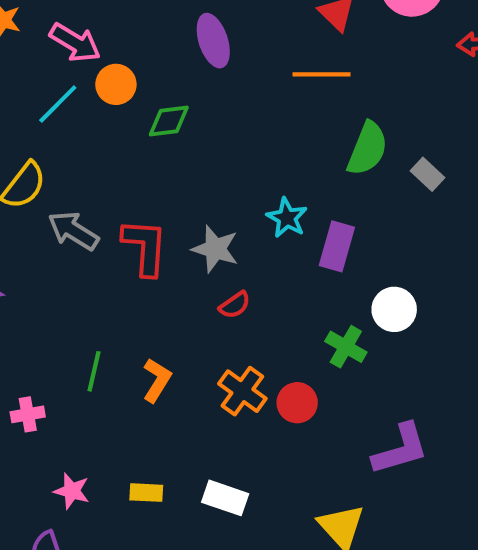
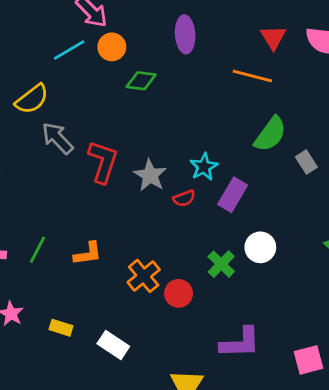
red semicircle: (235, 305) -> (184, 198), moved
green line: (94, 371) -> (38, 250), moved
orange L-shape: (157, 380) -> (88, 254), turned 36

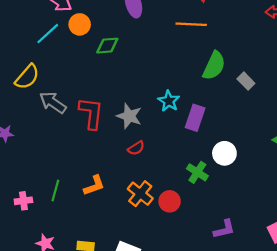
red semicircle: (184, 198) -> (136, 148), moved
purple L-shape: (240, 343) -> (224, 229), size x0.7

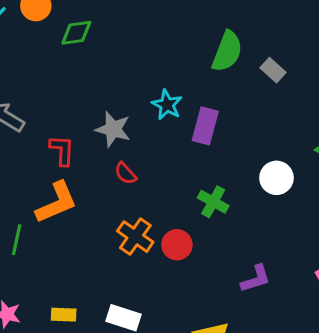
red L-shape: (91, 113) -> (62, 150), moved, size x0.7
red semicircle: (136, 148) -> (126, 173), turned 84
white circle: (224, 153) -> (276, 178), moved
orange L-shape: (94, 186) -> (57, 203), moved, size x1.4

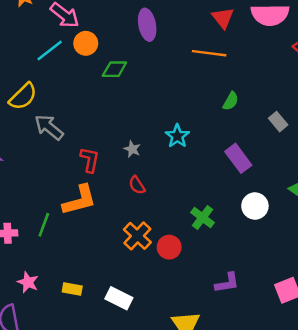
green semicircle: (227, 51) -> (231, 101), size x0.6
gray rectangle: (273, 70) -> (278, 122), moved
purple rectangle: (205, 126) -> (238, 158), moved, turned -60
gray star: (113, 129) -> (132, 149), size x0.6

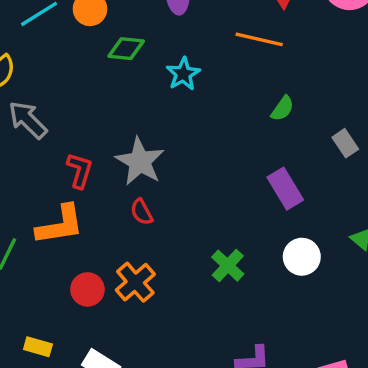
cyan star: (177, 136) -> (183, 74), moved
gray star: (132, 149) -> (140, 161), size x2.0
red circle: (169, 247) -> (87, 289), moved

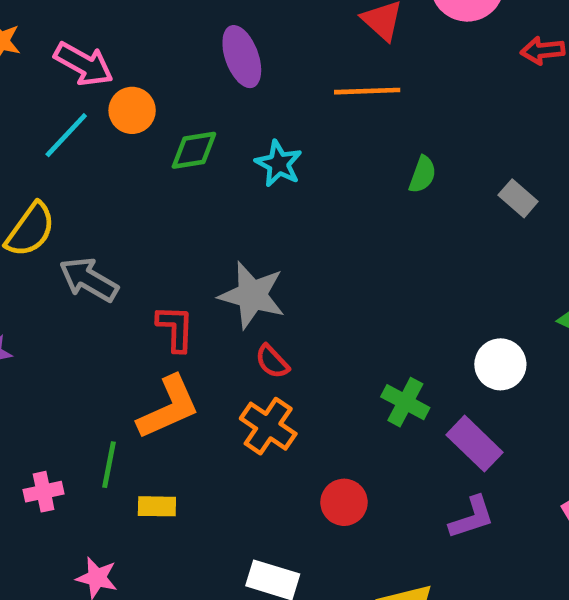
purple rectangle: (285, 189) -> (475, 444), moved
orange cross: (135, 282) -> (268, 426), moved
red circle: (87, 289) -> (344, 502), moved
yellow rectangle: (38, 347) -> (157, 506), moved

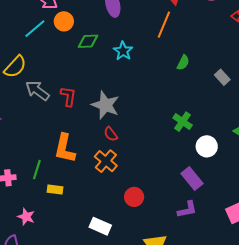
orange line: (367, 91) -> (164, 25), turned -72
red L-shape: (175, 328) -> (68, 96), moved
green cross: (405, 402) -> (183, 122), moved
orange L-shape: (169, 407) -> (65, 148), turned 120

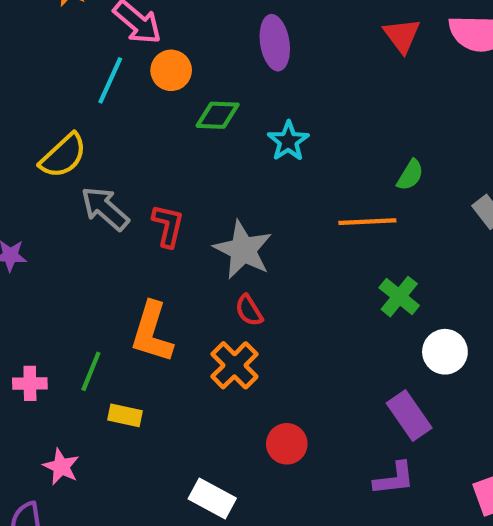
orange line: (164, 25) -> (367, 222), moved, turned 60
cyan line: (35, 29) -> (110, 80), turned -30

